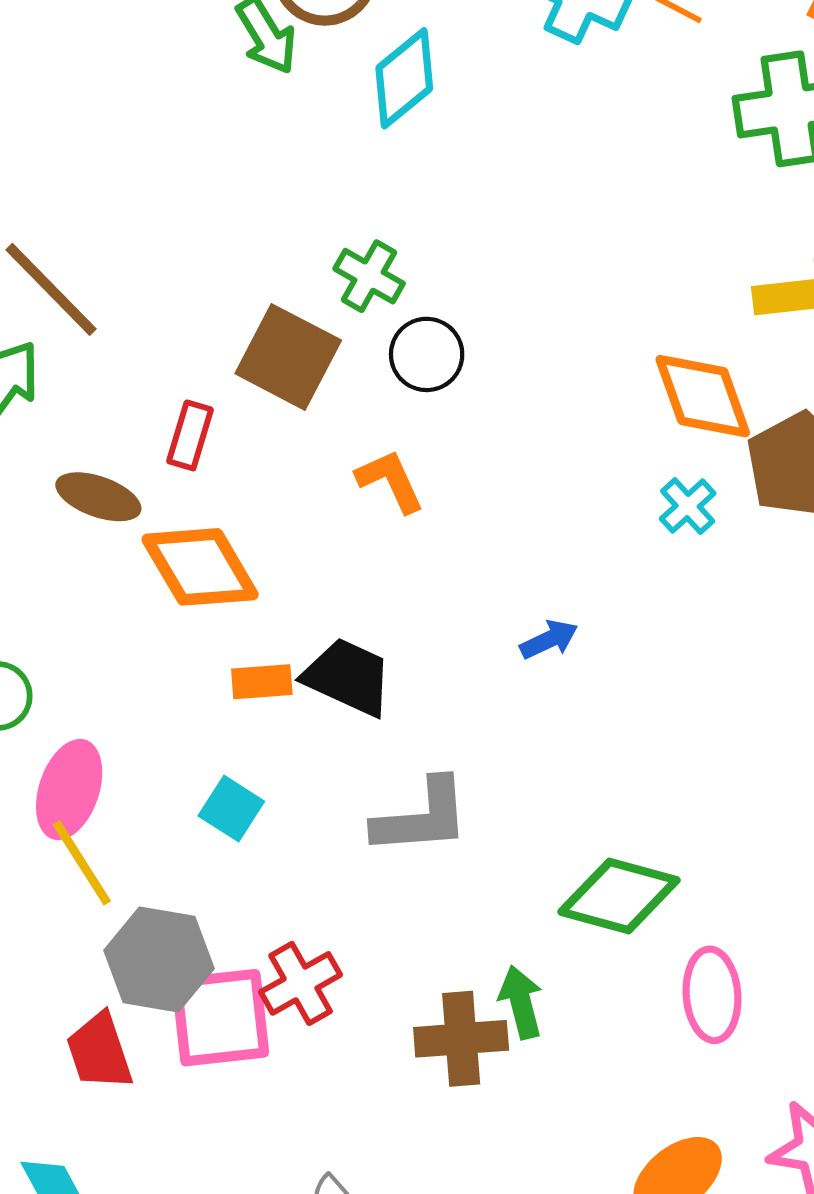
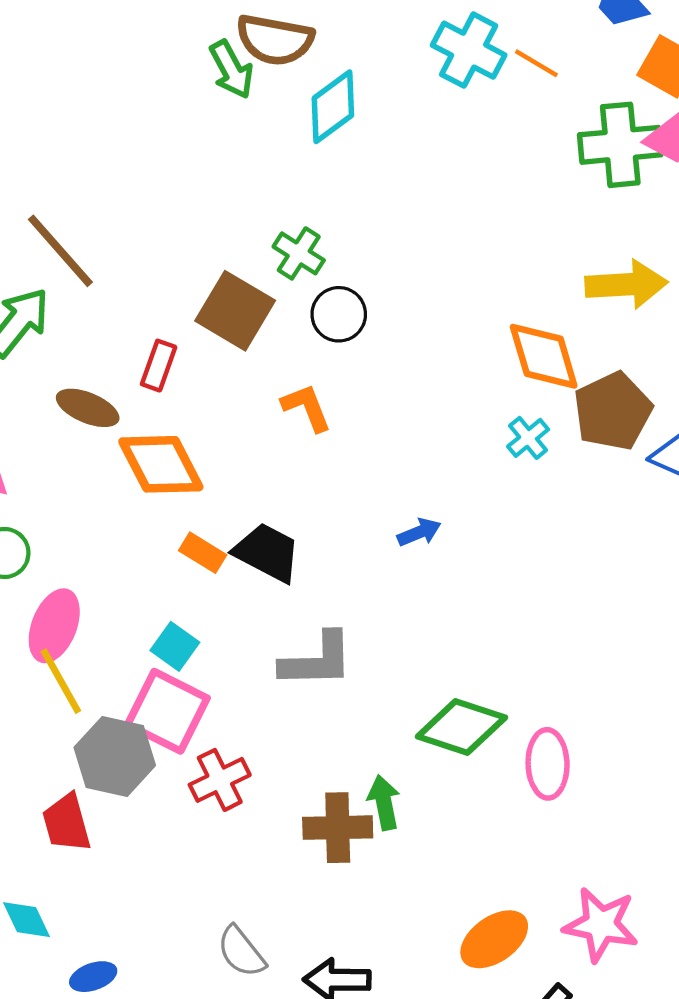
orange rectangle: (262, 682) -> (203, 553), turned 33
pink ellipse: (712, 995) -> (548, 764), moved
pink square: (220, 1018) -> (167, 711), moved, turned 30

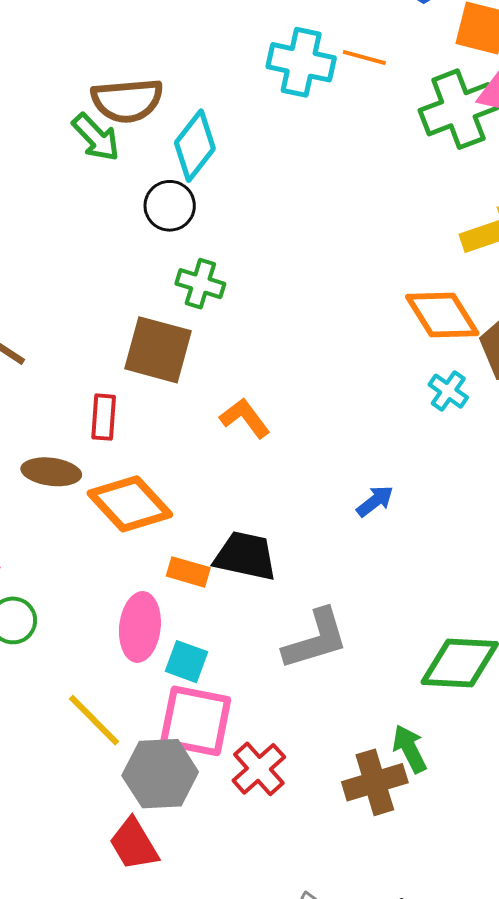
black circle: (339, 314) -> (170, 206), moved
pink ellipse: (54, 626) -> (140, 627), moved

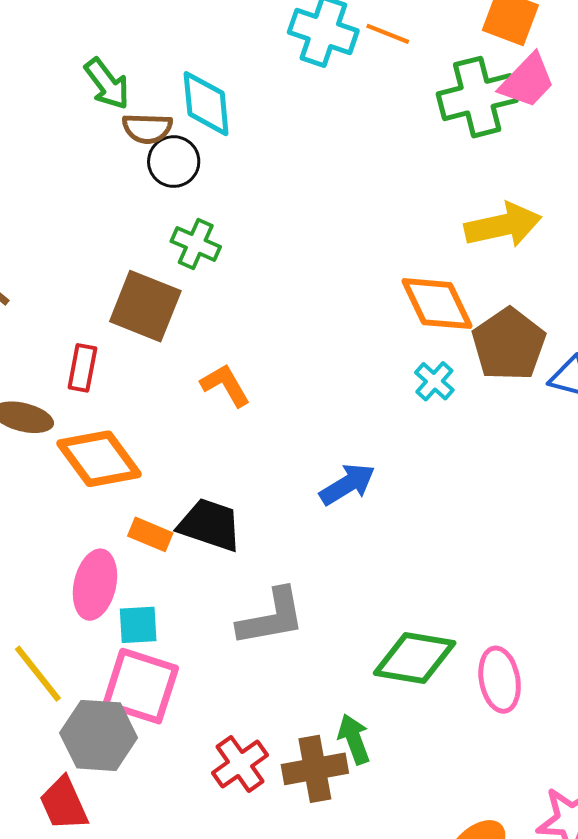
brown semicircle: (127, 100) -> (147, 128), moved, size x0.7
cyan diamond: (195, 146) -> (206, 104), turned -50
blue arrow: (375, 501) -> (347, 484), size x1.4
cyan square: (186, 662) -> (138, 625), turned -30
red cross: (259, 769) -> (240, 764), moved

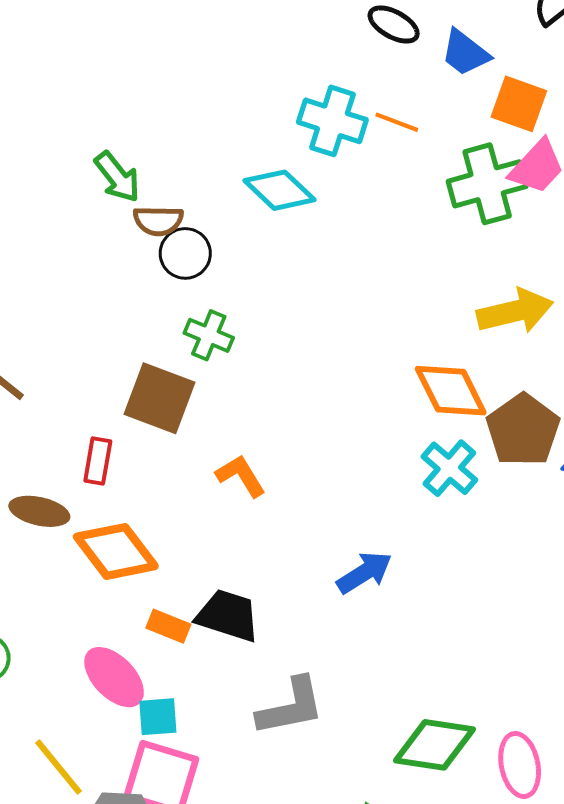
cyan diamond: (206, 104) -> (279, 190), moved, turned -40
cyan cross: (434, 381) -> (449, 468), size x1.4
pink ellipse: (95, 585) -> (114, 677), turned -56

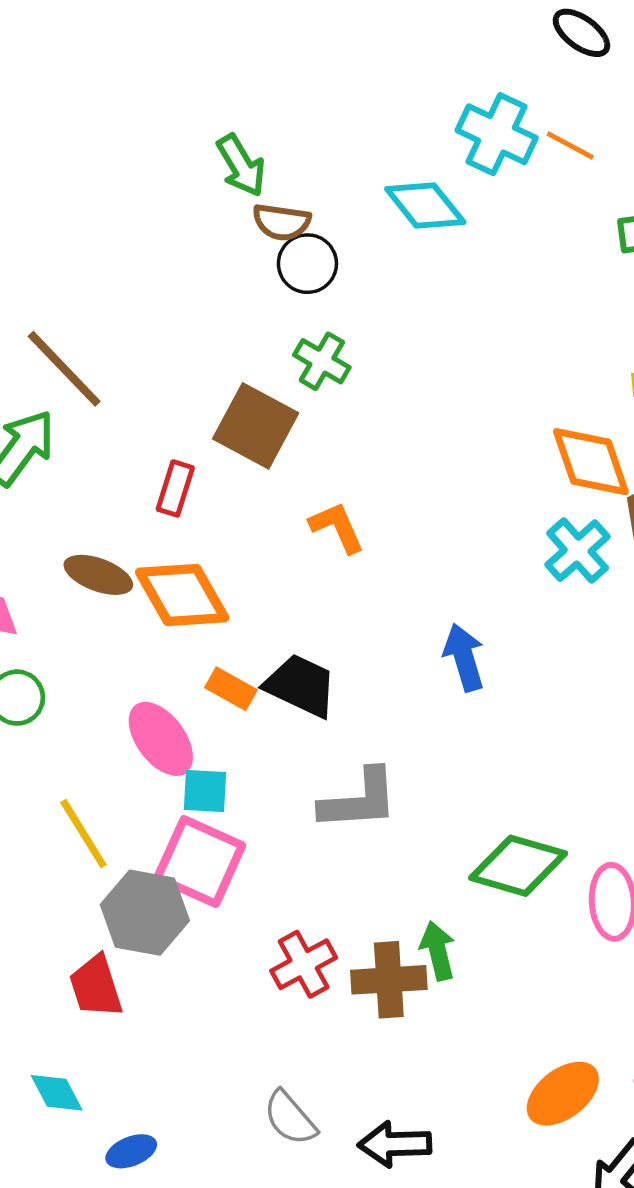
brown ellipse: (39, 511) -> (98, 575), moved
blue arrow: (364, 573) -> (464, 657), turned -82

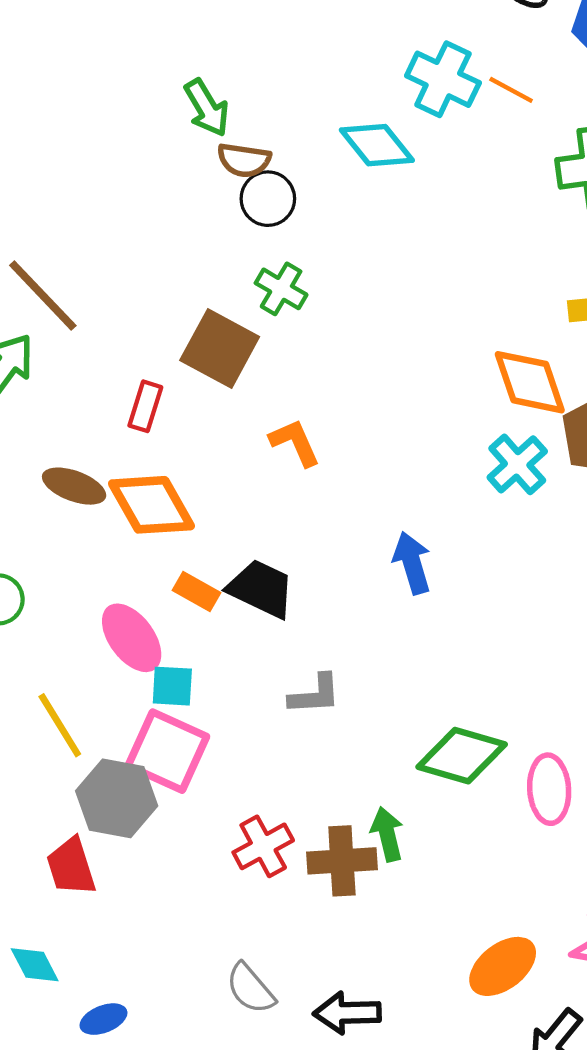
gray L-shape: (359, 800) -> (315, 695), size x0.7

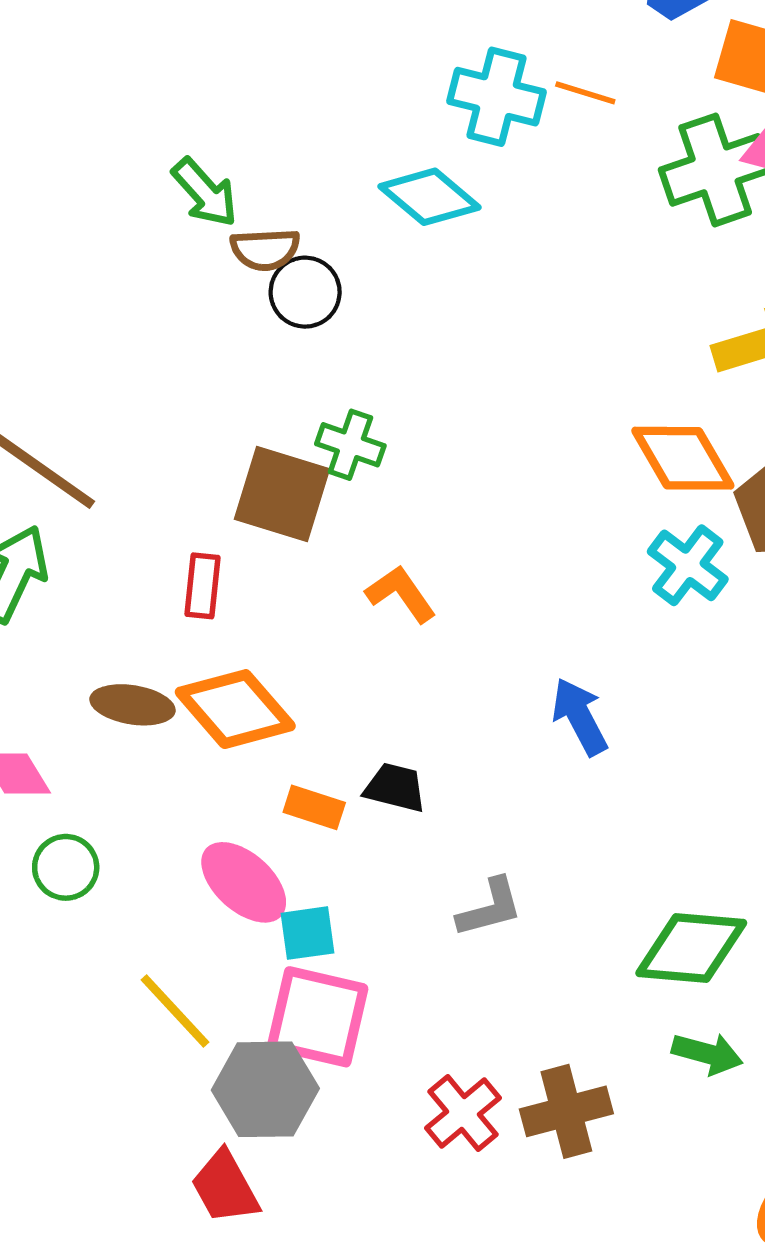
green cross: (281, 289) -> (350, 445), moved
black trapezoid: (261, 589) -> (395, 788), size x0.7
green arrow: (387, 834) -> (707, 1054), moved, turned 130

